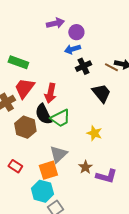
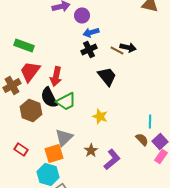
blue arrow: (72, 49) -> (91, 32), moved
purple L-shape: (106, 176) -> (112, 159), turned -55

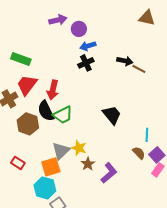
brown line: (117, 50) -> (139, 69), moved
black trapezoid: (107, 76) -> (112, 115), moved
yellow star: (100, 116) -> (79, 148), moved

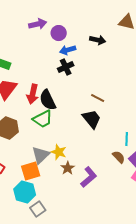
black arrow: (125, 61) -> (98, 40), moved
brown line: (139, 69) -> (98, 98), moved
black semicircle: (46, 111) -> (48, 100), moved

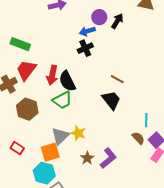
purple circle: (59, 33) -> (99, 17), moved
black arrow: (98, 40) -> (117, 21), turned -70
brown star: (68, 168) -> (87, 158), moved

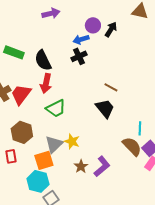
red trapezoid: (26, 70) -> (21, 94), moved
black semicircle: (67, 81) -> (43, 60), moved
brown hexagon: (27, 109) -> (22, 132), moved
brown semicircle: (138, 138) -> (132, 146), size x1.5
red rectangle: (17, 148) -> (11, 156), turned 48

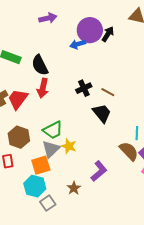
purple circle: (93, 25) -> (90, 30), size x1.6
black cross: (79, 56) -> (84, 88), moved
green trapezoid: (56, 108) -> (53, 130), moved
brown star: (81, 166) -> (74, 188), moved

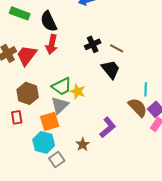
yellow star: (69, 146) -> (78, 91), moved

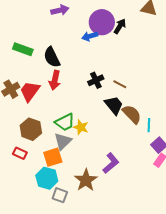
brown semicircle: (138, 107) -> (132, 114), moved
red rectangle: (17, 117) -> (20, 153), turned -56
brown star: (83, 144) -> (86, 180), size x1.6
gray square: (57, 159) -> (60, 195), turned -35

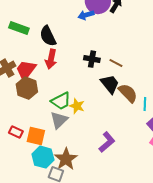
black cross: (96, 80) -> (92, 59), turned 35
brown hexagon: (31, 129) -> (27, 88), moved
orange square: (53, 157) -> (36, 136), moved, turned 30
brown star: (86, 180) -> (66, 159), moved

